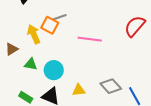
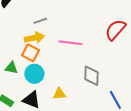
orange square: (50, 25) -> (30, 53), moved
yellow arrow: (34, 34) -> (34, 38), moved, turned 102
gray diamond: (111, 86) -> (91, 76), moved, turned 45

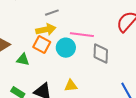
cyan circle: (34, 74) -> (66, 48), moved
gray diamond: (91, 76) -> (101, 54), moved

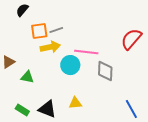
orange square: (42, 45) -> (39, 31), moved, turned -36

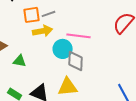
gray diamond: (105, 71) -> (76, 61), moved
yellow triangle: (75, 103) -> (68, 87), size x1.5

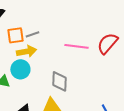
pink line: (79, 36) -> (76, 46), moved
cyan circle: (63, 49) -> (20, 69), moved

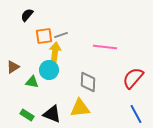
red semicircle: (107, 43) -> (133, 78), moved
yellow arrow: (26, 51) -> (55, 52), turned -72

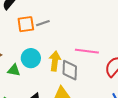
pink line: (105, 47) -> (87, 51), moved
yellow arrow: (55, 52) -> (55, 61), moved

